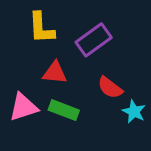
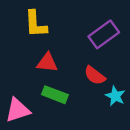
purple rectangle: (94, 40) -> (104, 34), moved
pink triangle: (23, 107) -> (18, 110), moved

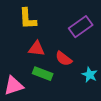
red semicircle: (95, 75) -> (64, 59), moved

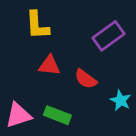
green rectangle: (43, 74) -> (57, 115), moved

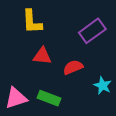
red semicircle: (86, 79) -> (73, 67), turned 120

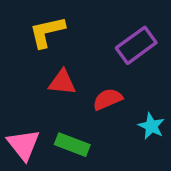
yellow L-shape: (32, 22) -> (47, 32), turned 80
pink triangle: (16, 98) -> (23, 145), turned -50

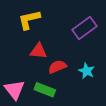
red semicircle: (108, 99) -> (57, 67), moved
cyan star: (151, 126) -> (87, 71), moved

